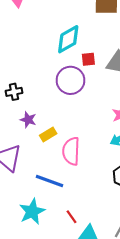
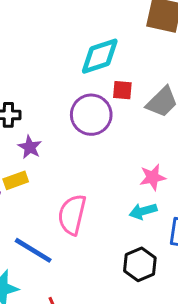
purple star: (28, 120) -> (30, 147), moved
yellow rectangle: (48, 134) -> (16, 180), moved

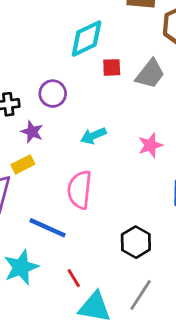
purple circle: (91, 115) -> (53, 94), moved, size x0.7
cyan arrow: (143, 211) -> (93, 136), moved
black hexagon: (140, 264) -> (136, 242), moved

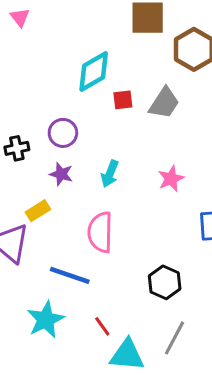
purple star: (32, 132) -> (61, 174), moved
cyan arrow: (93, 136) -> (110, 174), turned -40

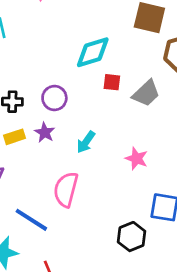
pink star: (171, 179) -> (137, 159), turned 30
yellow rectangle: (38, 211) -> (15, 137), moved
black hexagon: (165, 282) -> (131, 237), moved

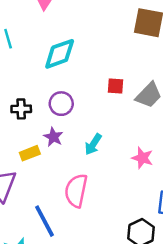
cyan diamond: (93, 52) -> (60, 54), moved
yellow rectangle: (15, 137) -> (30, 153), moved
blue line: (31, 220) -> (44, 221), turned 32

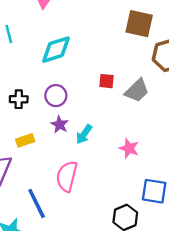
purple star: (53, 137) -> (60, 124), moved

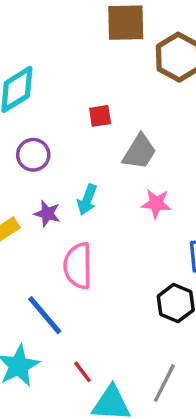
gray trapezoid: (137, 91) -> (139, 152), moved
purple star: (60, 124) -> (47, 214), moved

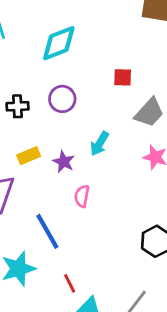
purple star: (47, 214) -> (64, 162), moved
pink semicircle: (78, 266) -> (82, 196), size x0.6

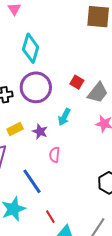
cyan diamond: (59, 43) -> (31, 48), turned -48
red square: (123, 77) -> (77, 82), moved, turned 32
purple circle: (62, 99) -> (36, 87), size x1.6

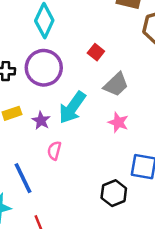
red square: (77, 82) -> (96, 52), moved
cyan arrow: (64, 117) -> (72, 108), size x1.6

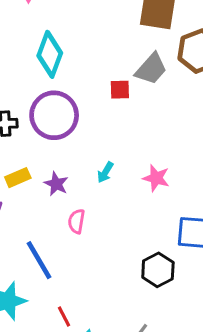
red square: (96, 52) -> (120, 90), turned -35
gray trapezoid: (116, 85) -> (151, 69), moved
cyan arrow: (72, 108) -> (105, 172), moved, size x0.5

